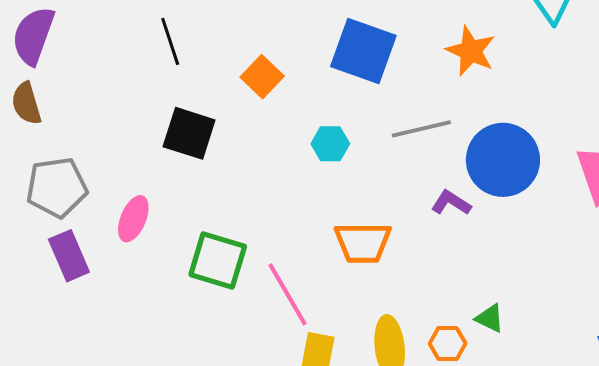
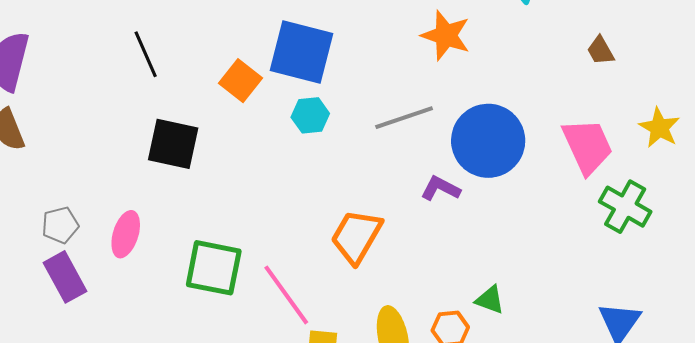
blue square: (363, 51) -> (302, 52), moved
cyan hexagon: (330, 144) -> (310, 115), moved
gray pentagon: (57, 187) -> (60, 225), moved, size x0.6
orange trapezoid: (363, 243) -> (356, 236), turned 126

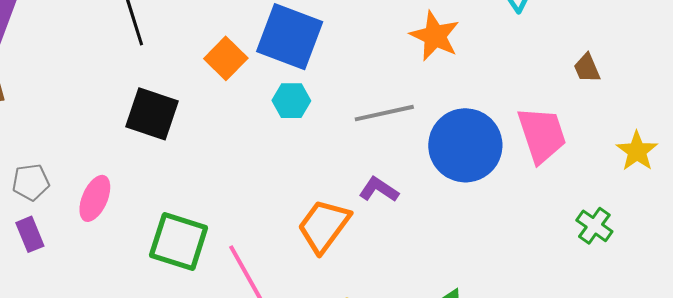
pink trapezoid: (587, 146) -> (542, 135), moved
purple L-shape: (440, 188) -> (379, 190), moved
green cross: (625, 207) -> (594, 226), size x0.7
purple rectangle: (65, 277) -> (30, 234), size x0.7

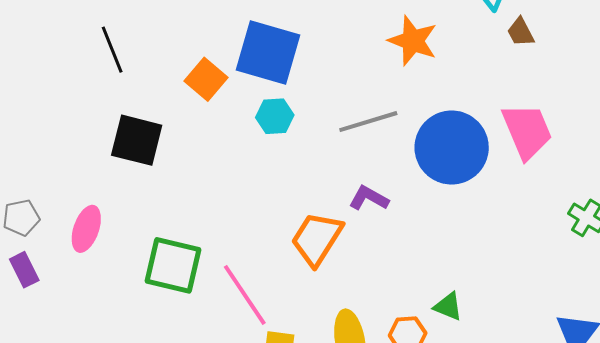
brown trapezoid: (587, 68) -> (521, 32), moved

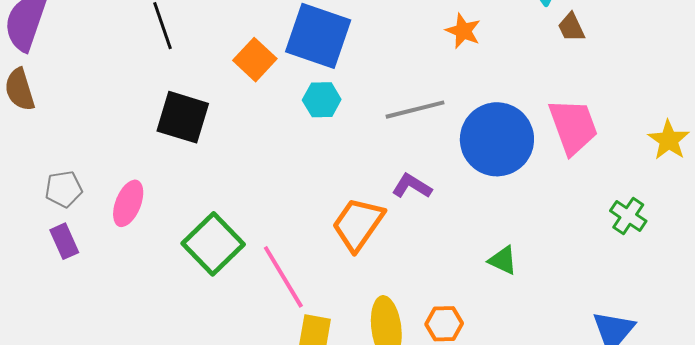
orange star: (413, 41) -> (463, 31), size x0.7
green square: (173, 265) -> (213, 244), turned 30
green triangle: (448, 306) -> (503, 260), moved

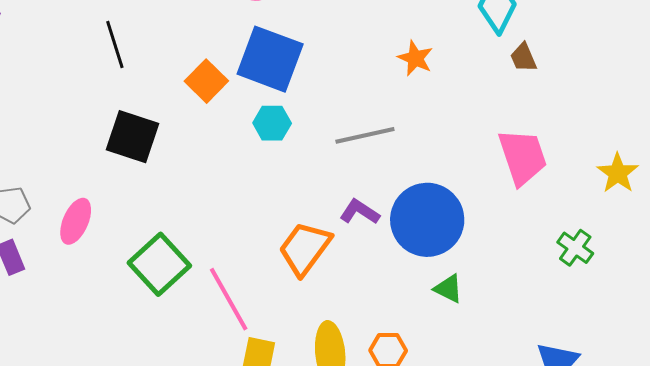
blue circle: (497, 139) -> (427, 220), moved

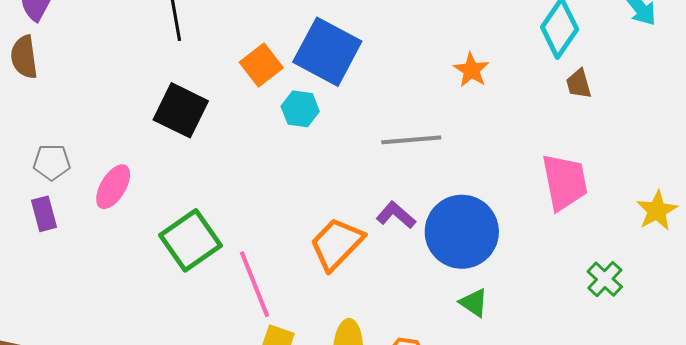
cyan hexagon: (272, 123) -> (300, 109), moved

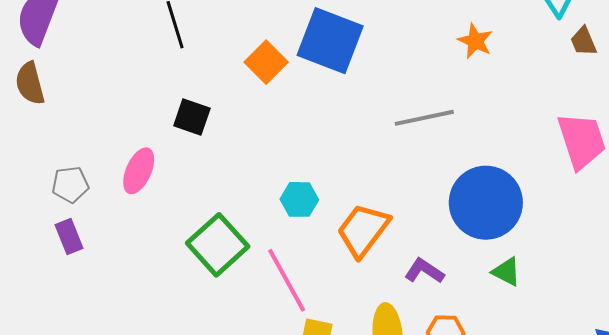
cyan hexagon: (300, 109) -> (299, 199), moved
black square: (181, 110) -> (192, 117), size x0.7
pink ellipse: (113, 187) -> (139, 171), moved
purple L-shape: (396, 215) -> (424, 271), moved

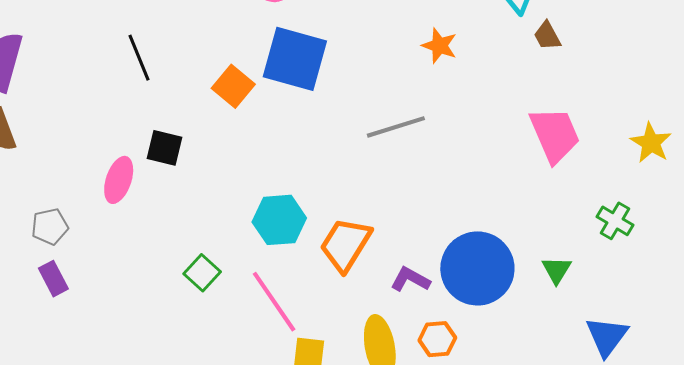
pink ellipse: (139, 171) -> (119, 180), moved
cyan hexagon: (299, 199) -> (279, 220), size x1.4
blue circle: (486, 203) -> (477, 268), moved
green square: (218, 245) -> (202, 273), size x0.6
green triangle: (506, 272) -> (557, 270), moved, turned 40

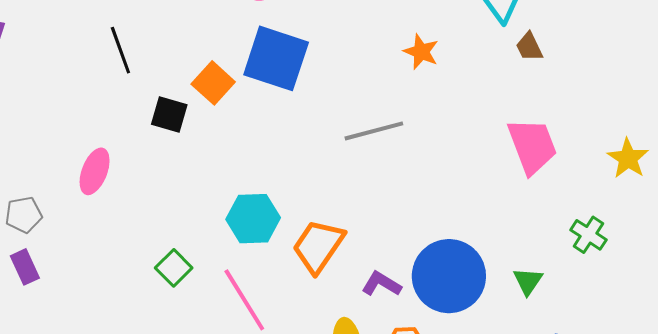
black square: (164, 148) -> (169, 115), moved

